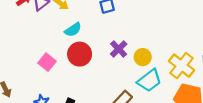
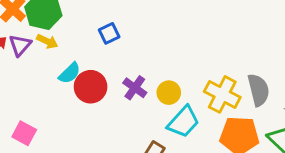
red circle: (80, 54) -> (91, 87), moved
pink square: (47, 62) -> (24, 133), moved

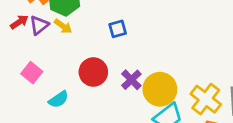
cyan semicircle: (70, 73) -> (59, 99), moved
yellow circle: (169, 93) -> (160, 89), size x1.6
pink square: (24, 133) -> (32, 73), moved

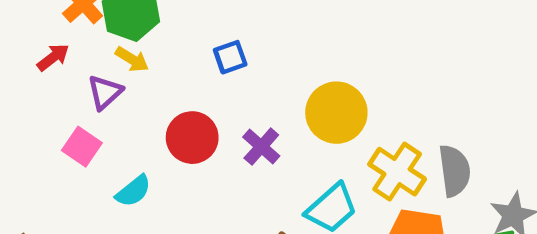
purple triangle: (39, 25) -> (105, 92), moved
yellow circle: (160, 89) -> (336, 113), moved

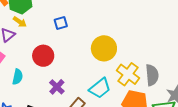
purple cross: (261, 147) -> (57, 87), moved
cyan semicircle: (133, 191) -> (18, 77), turned -42

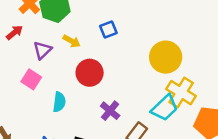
yellow arrow: (20, 22) -> (72, 41), moved
yellow cross: (128, 74) -> (181, 93), moved

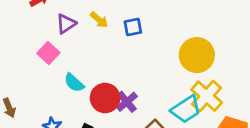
blue square: (108, 29) -> (133, 27), moved
red circle: (90, 73) -> (105, 98), moved
cyan semicircle: (59, 102) -> (74, 83), turned 114

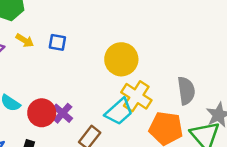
blue square: (133, 27) -> (57, 42), turned 30

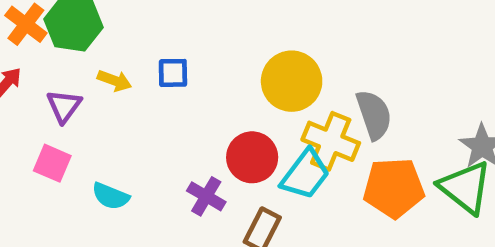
gray semicircle: (186, 91) -> (374, 115), moved
red circle: (42, 113) -> (252, 157), moved

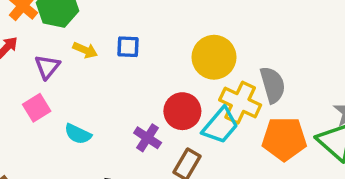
pink square: (52, 163) -> (37, 108), turned 32

